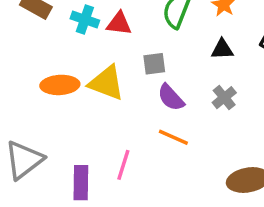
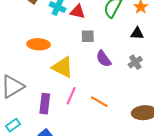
gray square: (154, 64) -> (88, 36), moved
yellow triangle: (106, 83) -> (63, 67), moved
orange line: (173, 137) -> (99, 102), moved

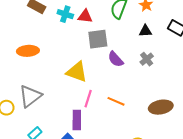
gray square: (88, 36) -> (98, 39), size x1.5
orange ellipse: (39, 44) -> (28, 51), moved
purple rectangle: (45, 104) -> (77, 120), moved

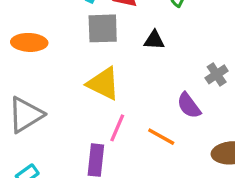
black triangle: (145, 31) -> (154, 40), moved
gray square: (98, 39) -> (103, 28), moved
purple semicircle: (116, 59) -> (189, 106), moved

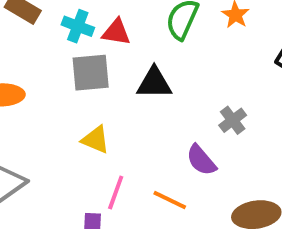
black triangle: (154, 40) -> (154, 83), size x1.4
yellow triangle: (103, 84) -> (96, 140), size x0.7

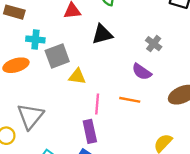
cyan cross: (78, 26) -> (35, 39), moved
gray square: (91, 73) -> (57, 56), moved

